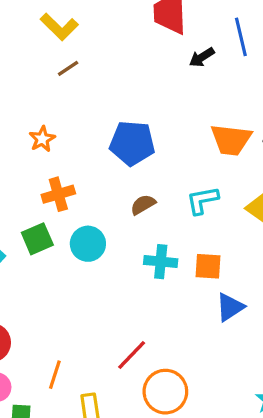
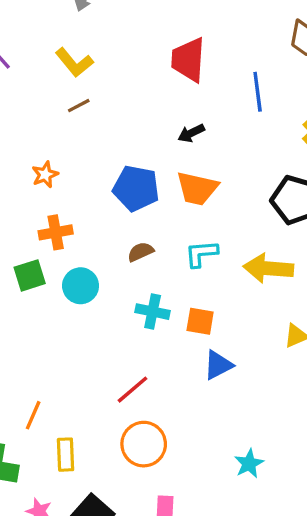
black arrow: (202, 57) -> (191, 133), moved
orange trapezoid: (231, 140) -> (197, 188), moved
red line: (132, 355) -> (133, 390), moved

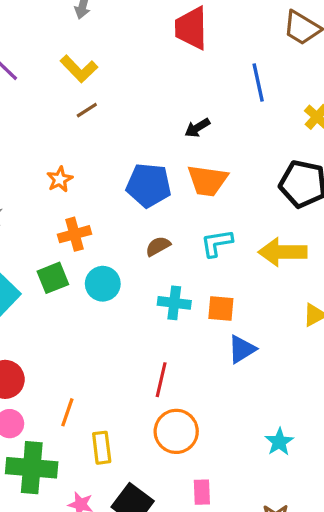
red trapezoid: (188, 60) -> (191, 28), moved
red line: (133, 390) -> (161, 380), turned -32

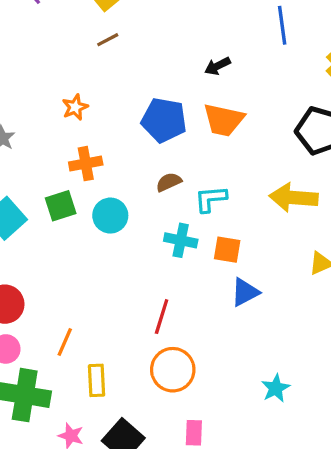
cyan L-shape: (217, 243) -> (211, 199), moved

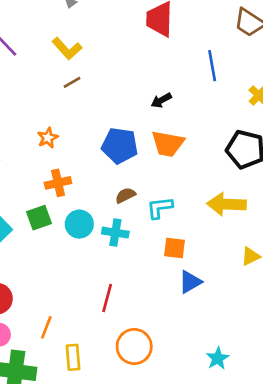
cyan cross: (181, 240) -> (115, 233), moved
red line: (162, 317) -> (107, 298), moved

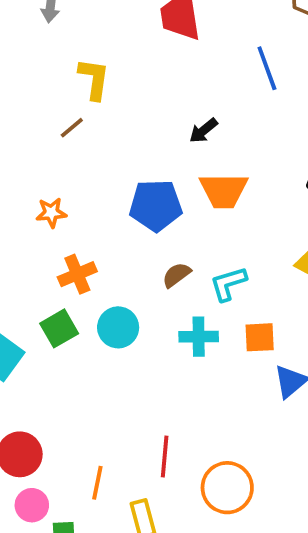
yellow L-shape: (67, 49) -> (94, 79), moved, turned -120
orange star: (48, 138) -> (51, 213), turned 30
cyan cross: (115, 233) -> (199, 337), moved
red line: (107, 298) -> (165, 457), moved

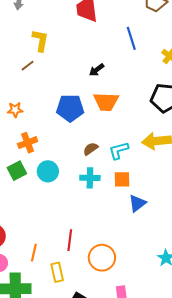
brown semicircle: (176, 275) -> (91, 149), moved
cyan L-shape: (228, 284) -> (119, 150), moved

